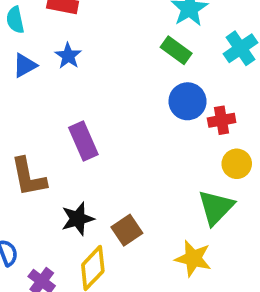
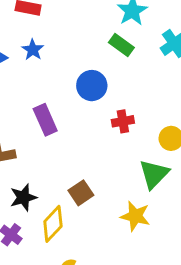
blue circle: (188, 101) -> (92, 86), moved
red cross: (222, 120) -> (123, 121), moved
black star: (78, 219) -> (23, 197), moved

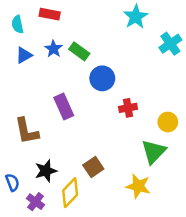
green rectangle: (121, 45) -> (79, 51), moved

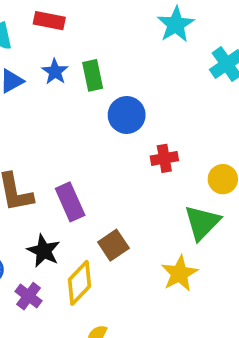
green rectangle: (79, 51) -> (93, 75), turned 42
purple rectangle: (64, 107) -> (70, 202), moved
black star: (46, 171) -> (44, 251), turned -30
yellow star: (138, 186) -> (179, 273), turned 30

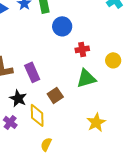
green triangle: (202, 223) -> (86, 78), moved, turned 30
yellow star: (179, 273) -> (96, 122), moved
yellow diamond: (79, 283) -> (37, 115), turned -45

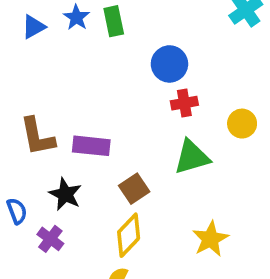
blue circle: (62, 26) -> (169, 64), moved
purple rectangle: (32, 72) -> (91, 146), turned -60
yellow diamond: (37, 115) -> (129, 235), moved, turned 45

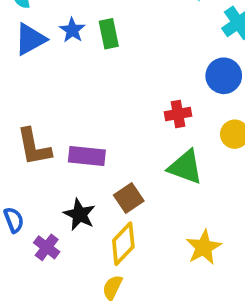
blue triangle: (34, 27) -> (30, 39), size x1.4
blue circle: (169, 64) -> (224, 76), moved
green triangle: (192, 157) -> (185, 167), turned 36
black star: (65, 194) -> (80, 214), moved

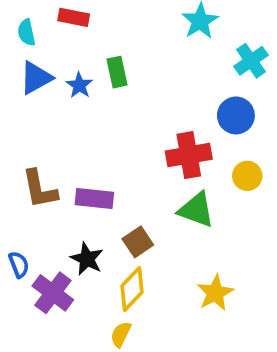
blue star: (72, 30) -> (79, 85), moved
red cross: (178, 114) -> (189, 155), size x1.6
purple cross: (47, 247) -> (53, 293), size x1.5

